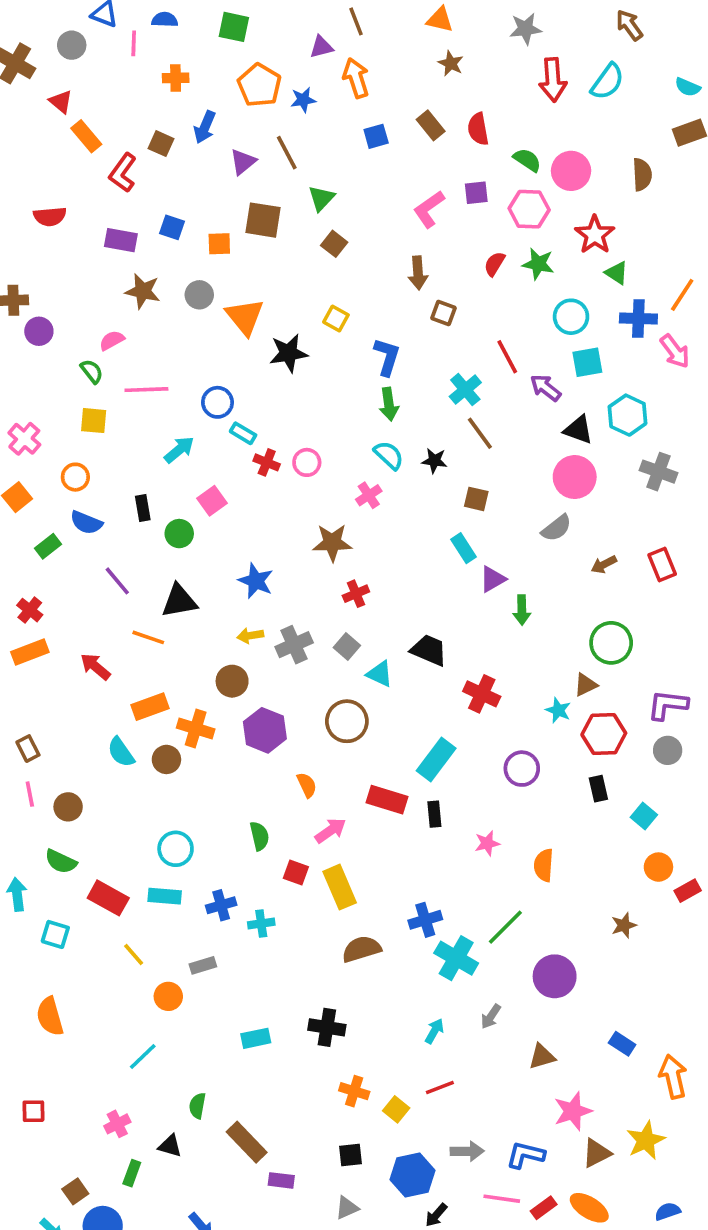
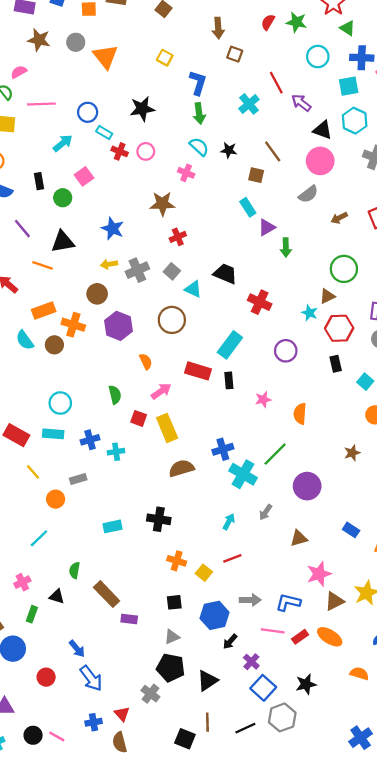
black star: (289, 353) -> (142, 109), moved
cyan square: (587, 362) -> (349, 86), moved
brown line: (480, 433) -> (273, 151), moved
pink cross: (369, 495) -> (186, 173), turned -35

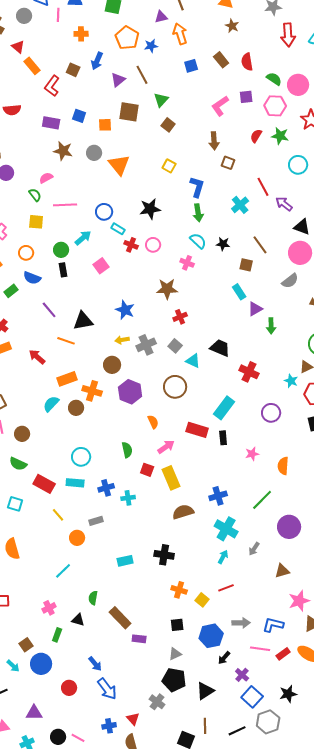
green circle: (63, 198) -> (61, 250), moved
cyan semicircle: (25, 340) -> (51, 404), turned 78
cyan cross: (243, 474) -> (226, 529), moved

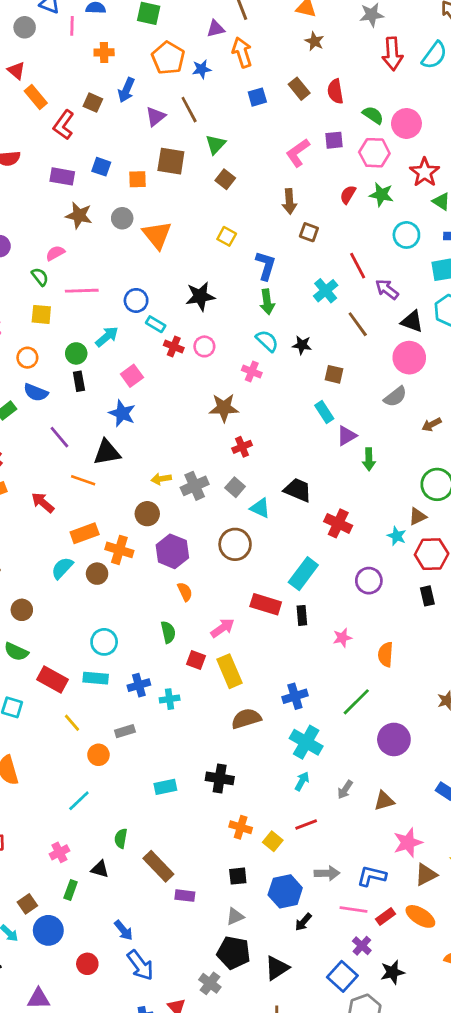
brown line: (260, 245) -> (358, 324), moved
blue star: (125, 310) -> (122, 413), moved
orange semicircle: (153, 422) -> (185, 592), moved
gray arrow: (254, 549) -> (345, 790), moved
purple cross: (242, 675) -> (362, 946), moved

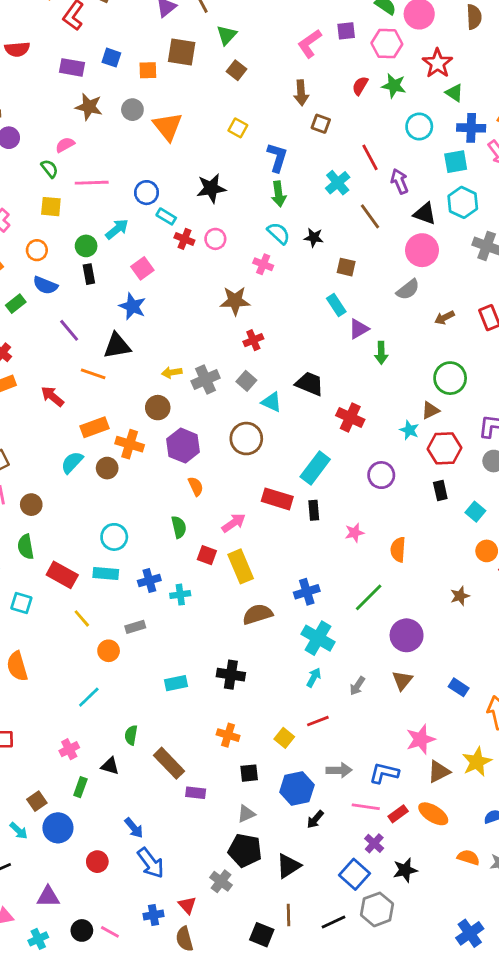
purple arrow: (387, 289) -> (400, 181), turned 30
green semicircle: (16, 652) -> (26, 547), turned 55
brown triangle: (384, 801) -> (402, 680), moved, turned -35
orange cross: (241, 827) -> (228, 735), moved

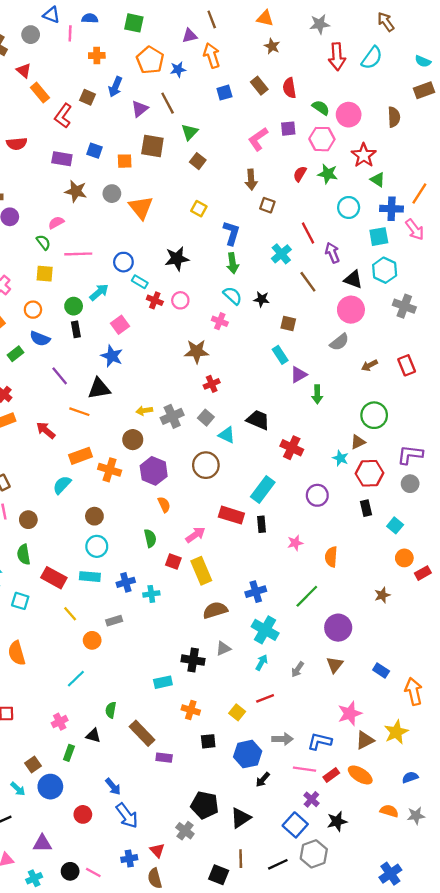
brown circle: (107, 468) -> (94, 516), moved
cyan rectangle: (176, 683) -> (163, 682), moved
gray triangle: (246, 814) -> (223, 648), moved

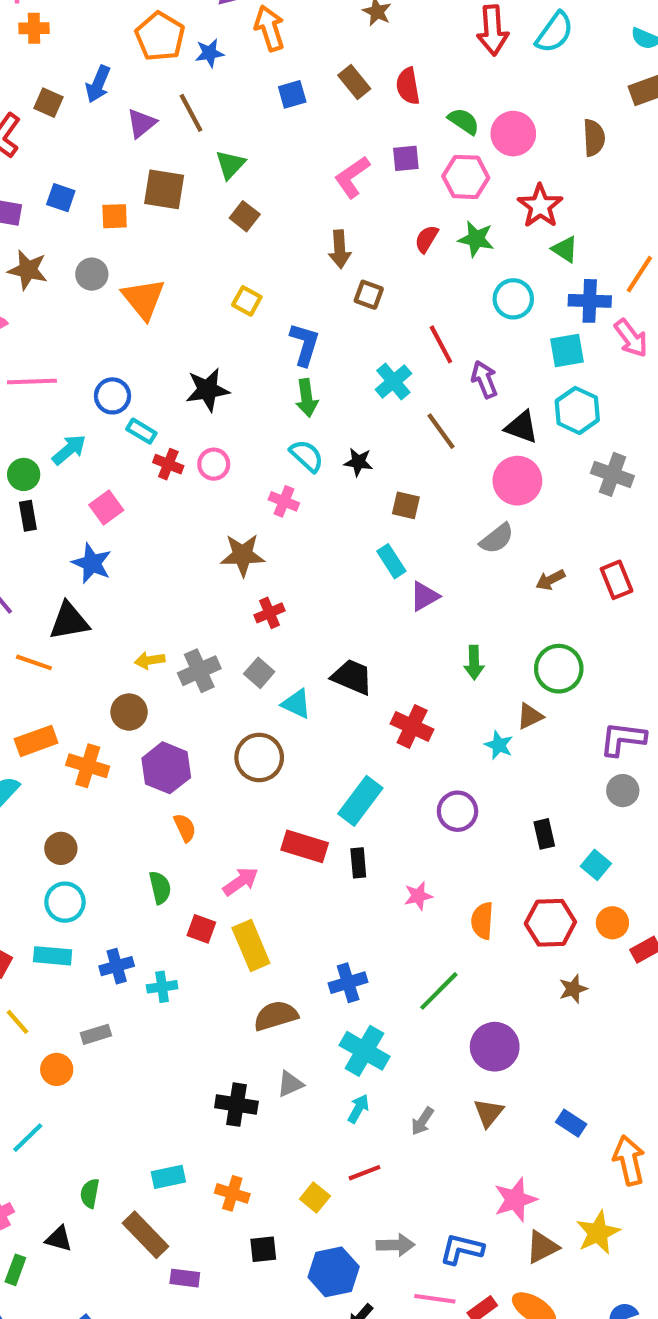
orange cross: (97, 55) -> (34, 28), moved
green arrow: (317, 394) -> (474, 662), moved
red hexagon: (369, 473) -> (550, 923), moved
cyan rectangle: (163, 682) -> (168, 1177), moved

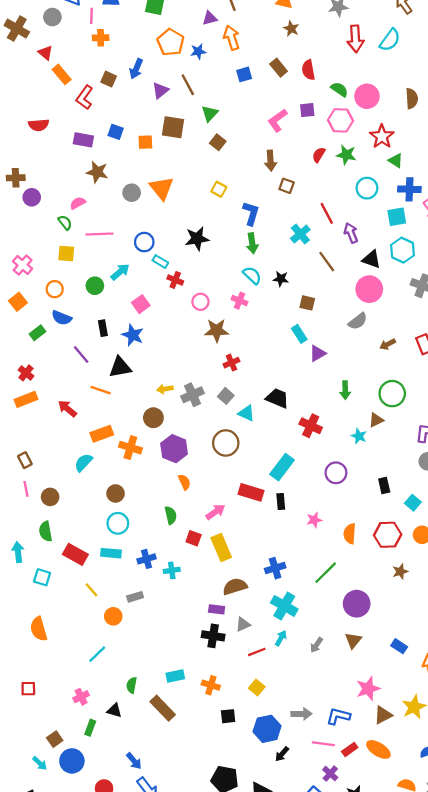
gray circle: (92, 274) -> (132, 193), moved
pink circle: (214, 464) -> (200, 302), moved
black rectangle: (28, 516) -> (103, 328), moved
red line: (365, 1173) -> (257, 652), moved
purple rectangle: (185, 1278) -> (217, 609), moved

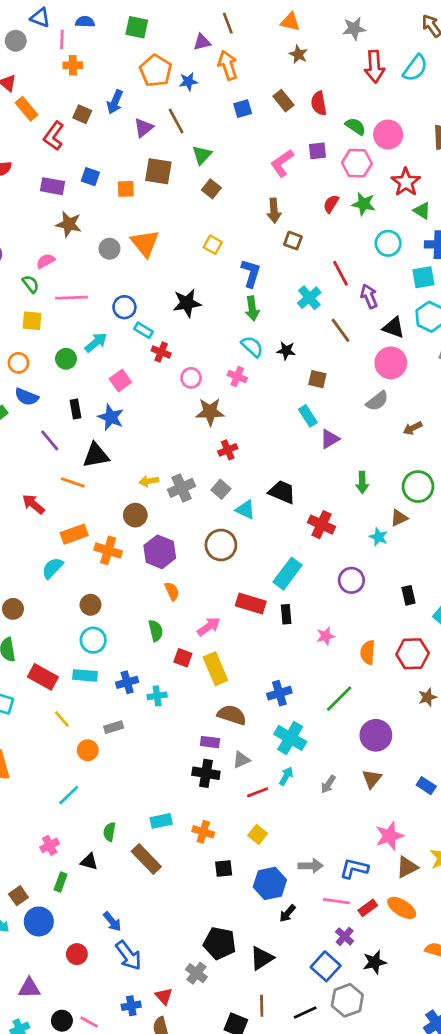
brown semicircle: (235, 586) -> (232, 715), turned 35

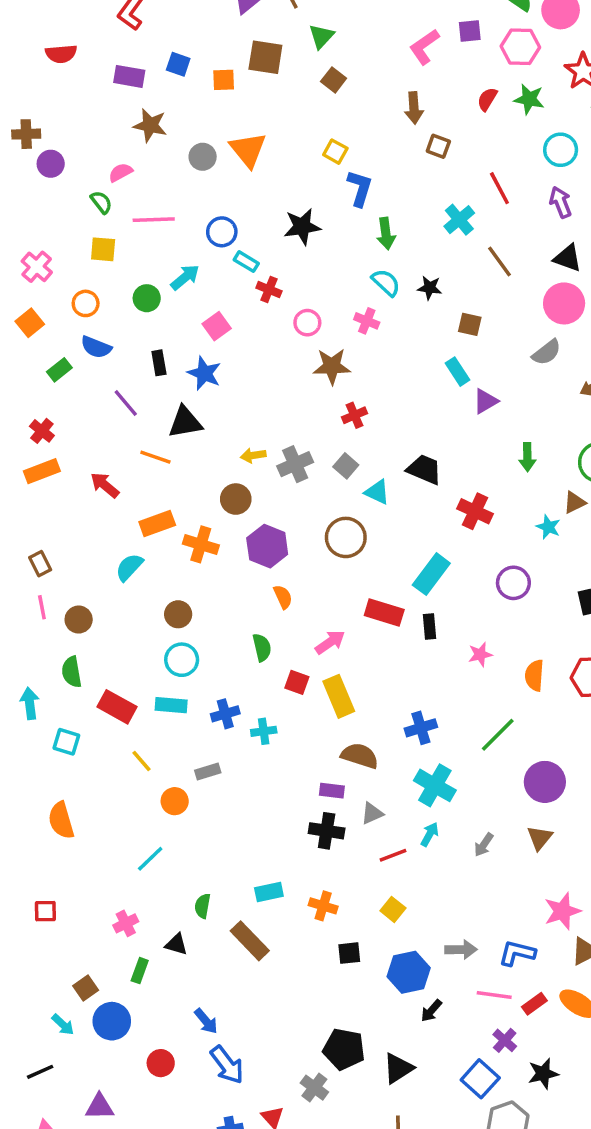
blue L-shape: (251, 273) -> (360, 188), moved
purple arrow: (369, 296) -> (561, 202), moved

